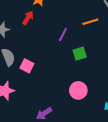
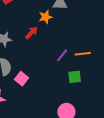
orange line: (90, 22) -> (83, 54), moved

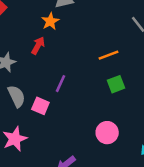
purple line: (62, 55) -> (61, 84), moved
green square: (75, 77) -> (116, 84), moved

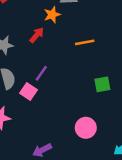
orange line: (108, 55) -> (85, 42), moved
purple line: (61, 84) -> (41, 73), moved

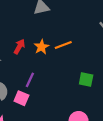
orange star: (52, 15) -> (41, 47), moved
green square: (102, 84) -> (86, 80), turned 32

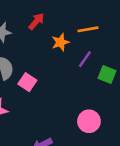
orange star: (41, 47) -> (60, 42), moved
purple line: (30, 80) -> (85, 59), moved

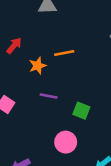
purple line: (85, 59) -> (49, 96), moved, turned 66
green square: (107, 75) -> (81, 111), moved

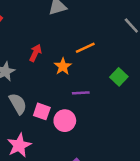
green square: (81, 111) -> (119, 77), moved, turned 36
pink circle: (66, 142) -> (65, 121), moved

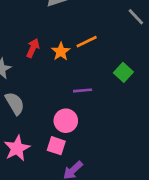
orange star: (63, 66) -> (61, 52), moved
pink square: (42, 111) -> (56, 146), moved

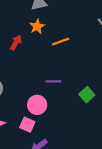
orange star: (61, 52) -> (37, 26), moved
green square: (123, 72) -> (87, 95), moved

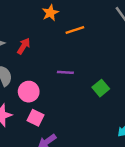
red arrow: (16, 43) -> (24, 46), moved
pink circle: (37, 105) -> (29, 92), moved

